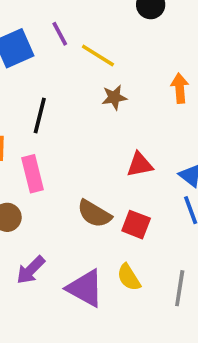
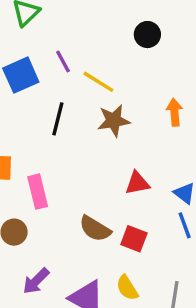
brown star: (114, 97) -> (114, 121), size x1.4
black line: (40, 116) -> (58, 119), moved

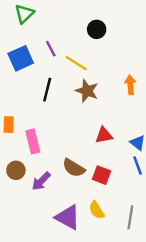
black circle: (147, 35) -> (97, 29), moved
brown star: (114, 121) -> (87, 91), turned 30
purple arrow: (36, 281) -> (41, 181), moved

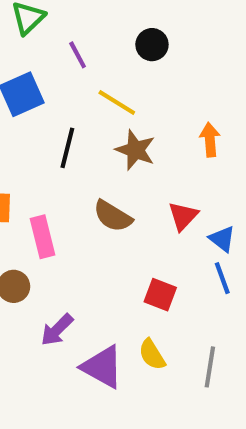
purple line: (51, 49) -> (78, 55), moved
red triangle: (104, 135) -> (183, 216), moved, turned -36
brown semicircle: (74, 168) -> (113, 216), moved
purple arrow: (41, 181) -> (57, 330), moved

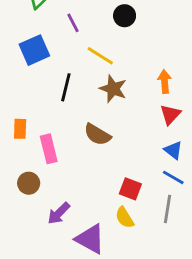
red triangle: (183, 216) -> (170, 114), moved
blue line: (222, 278) -> (173, 177), turned -40
yellow semicircle: (152, 355) -> (125, 218), moved
gray line: (210, 367) -> (167, 209), moved

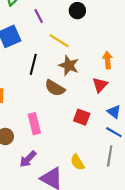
red triangle: (170, 114) -> (100, 85), moved
brown semicircle: (97, 135) -> (55, 88), moved
pink rectangle: (49, 149) -> (34, 124), moved
red square: (130, 189) -> (82, 117), moved

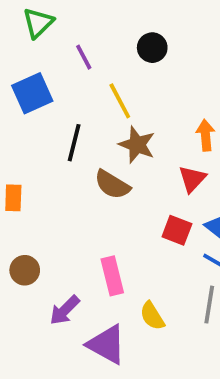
yellow line: (59, 41) -> (120, 101), turned 30
red square: (82, 117) -> (177, 230), moved
pink rectangle: (34, 124) -> (112, 276), moved

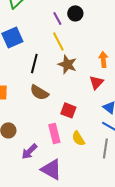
purple line: (84, 57) -> (57, 18), moved
brown semicircle: (112, 185) -> (39, 92), moved
red square: (177, 230) -> (68, 110), moved
yellow semicircle: (152, 316) -> (78, 138), moved

